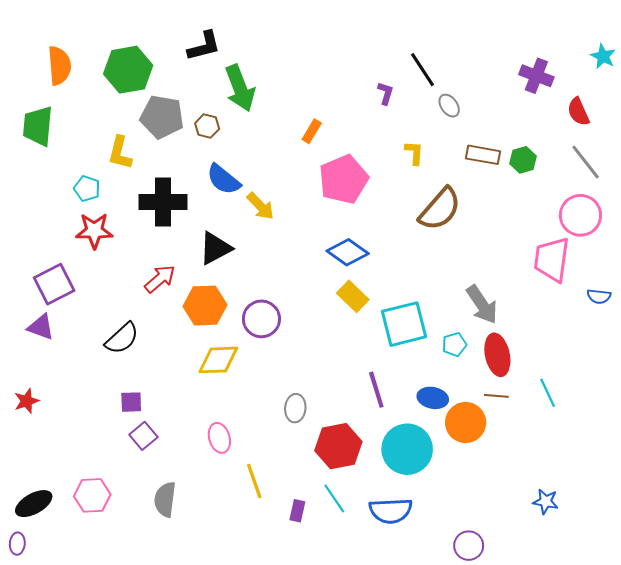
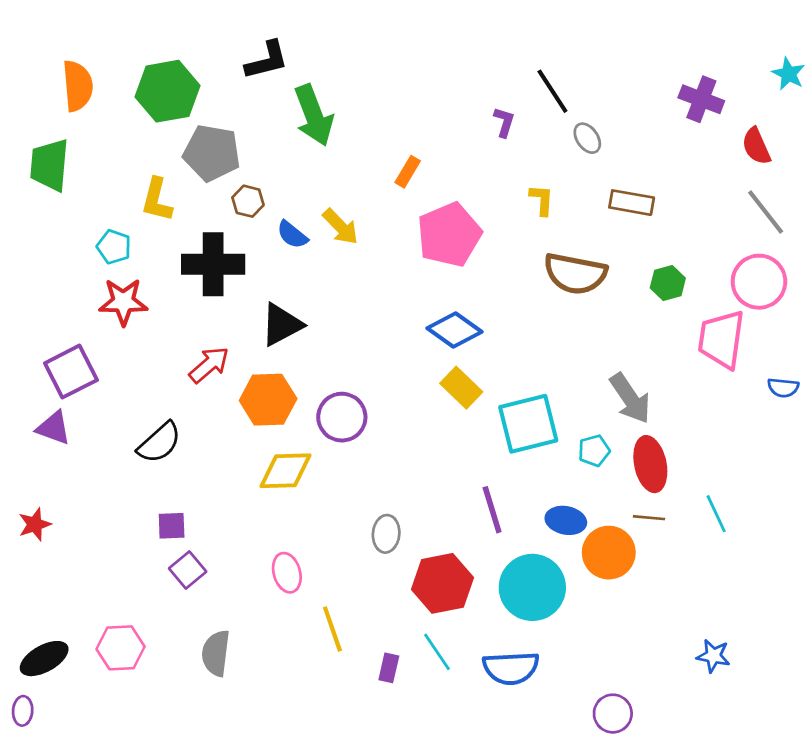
brown hexagon: (207, 126) -> (248, 201), moved
green hexagon: (523, 160) -> (668, 283), moved
blue semicircle: (223, 179) -> (292, 235), size x0.7
yellow arrow: (260, 206) -> (341, 227), moved
brown semicircle: (440, 209) -> (575, 274), turned 60

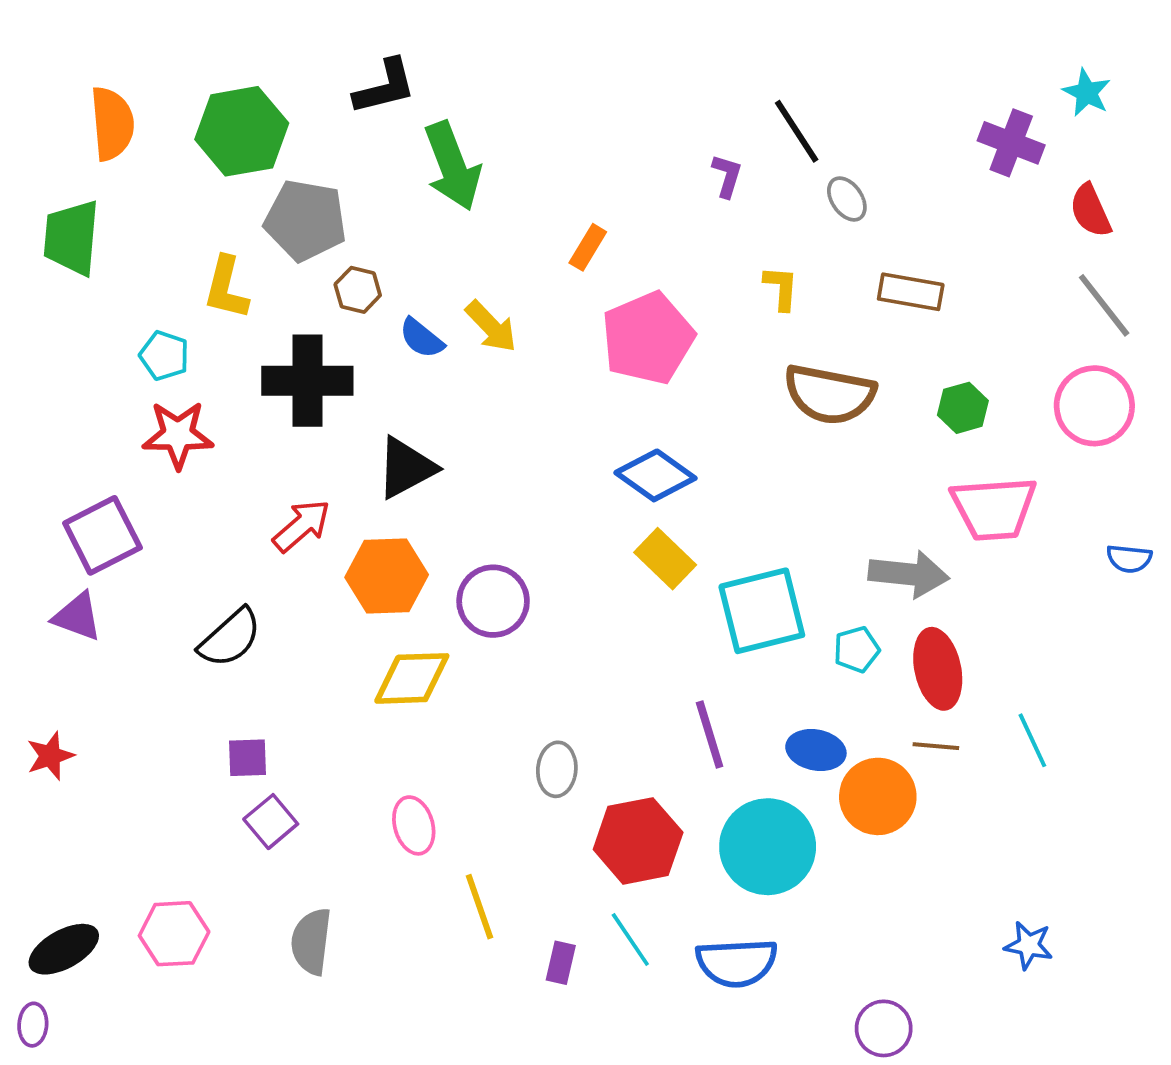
cyan star: (788, 74) -> (1087, 93), moved
pink trapezoid: (721, 339) -> (994, 508), moved, turned -102
gray arrow: (630, 398) -> (909, 574), turned -50

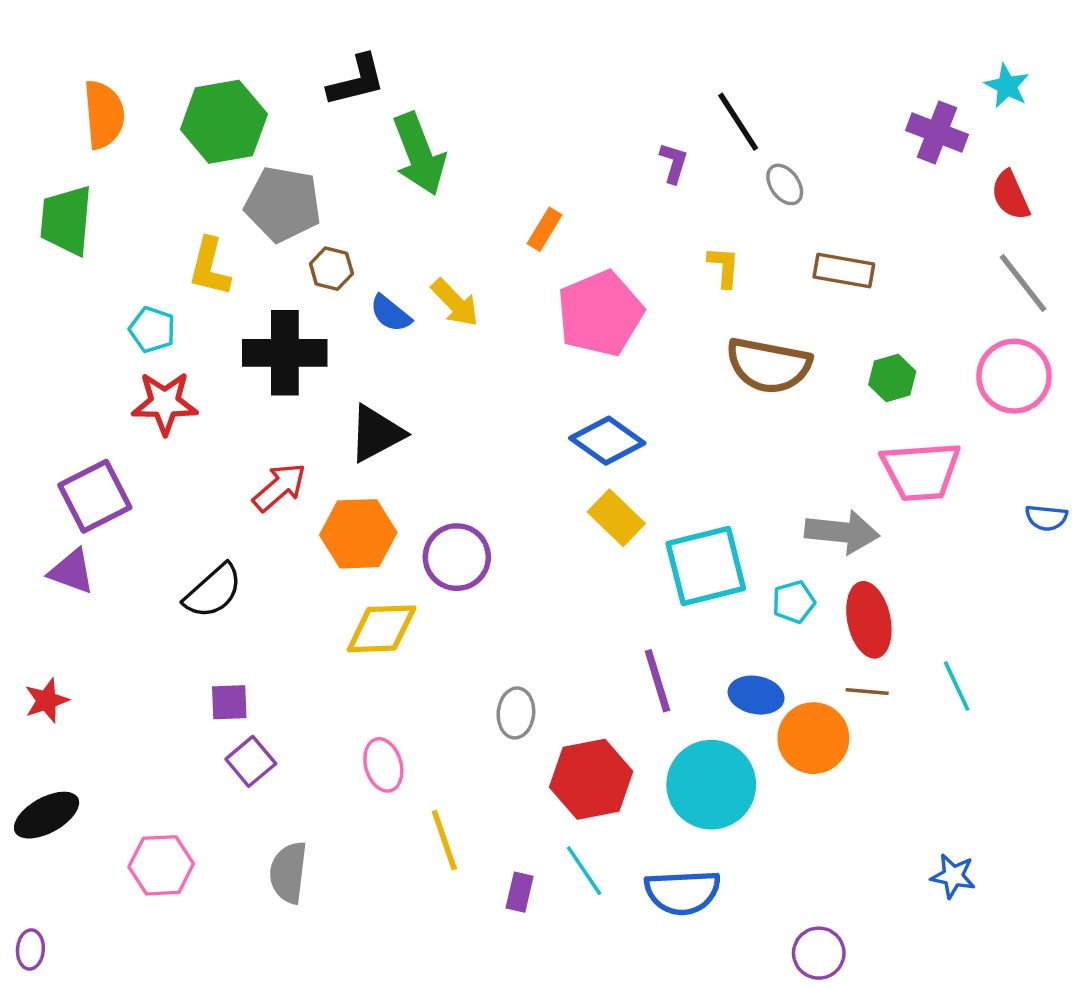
black ellipse: (64, 949) -> (47, 815), moved

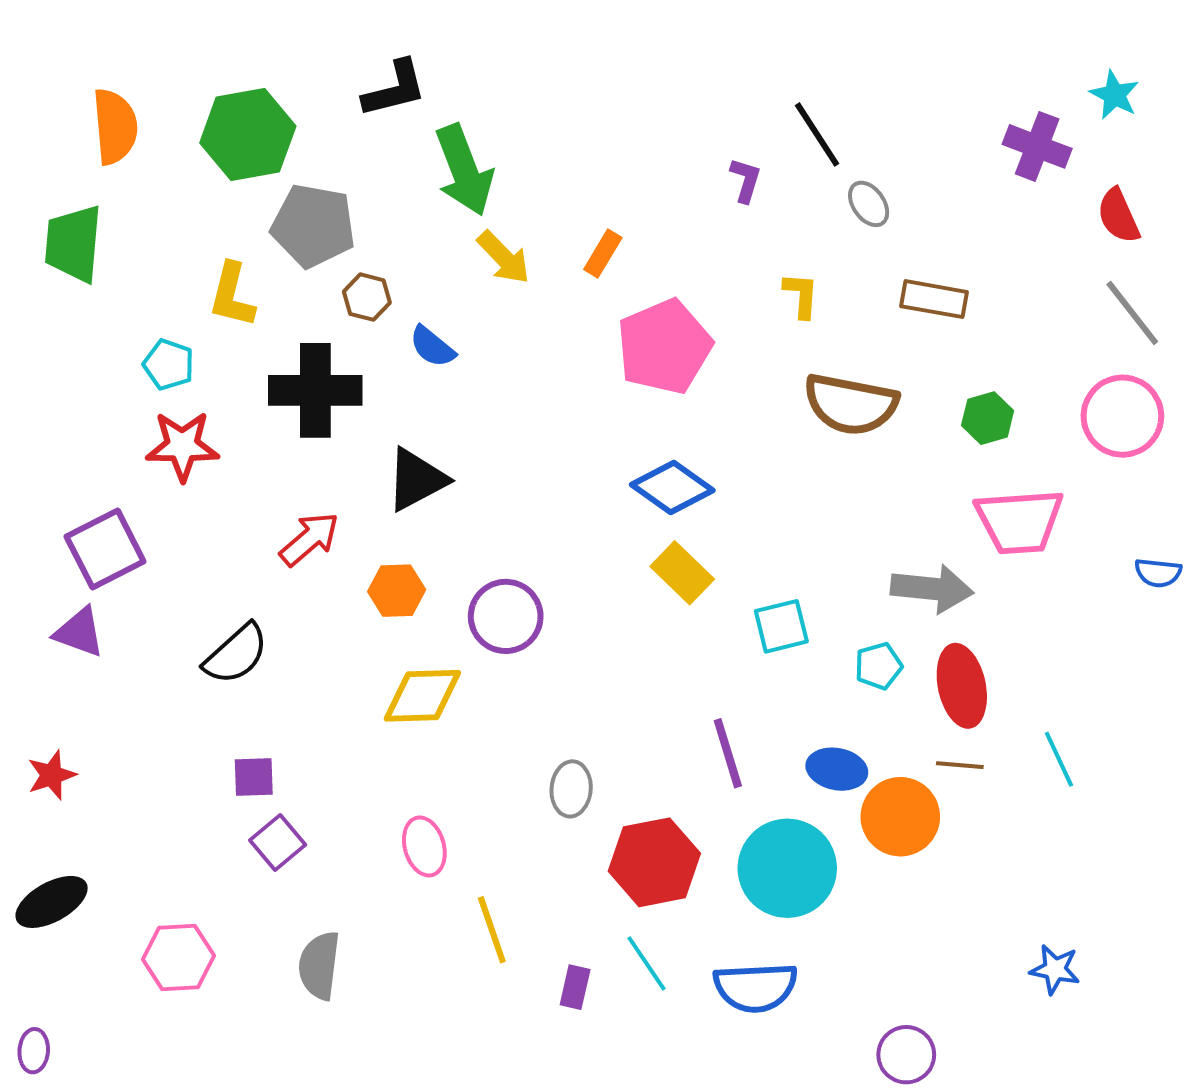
yellow arrow: (455, 303) -> (504, 257), moved
orange hexagon: (358, 534) -> (397, 591), size x0.7
cyan square: (706, 566) -> (781, 626), size x0.6

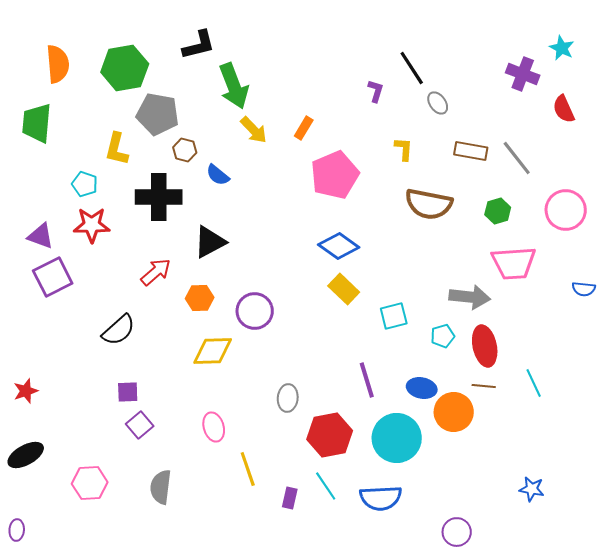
gray line: (1132, 313) -> (517, 158), moved
purple triangle: (79, 632) -> (41, 236), moved

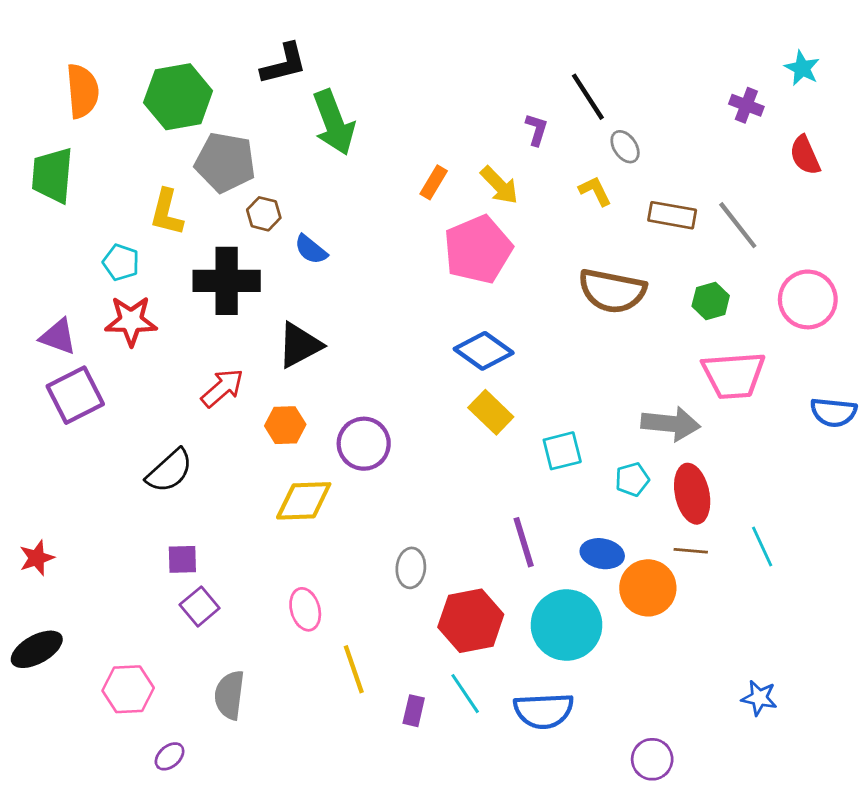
purple cross: (523, 74) -> (746, 105), size x0.7
yellow arrow: (254, 130) -> (499, 185), moved
yellow L-shape: (404, 149) -> (595, 191), moved, turned -30
blue semicircle: (584, 289) -> (833, 412), size x1.4
purple ellipse: (17, 530) -> (170, 756), moved, turned 45

